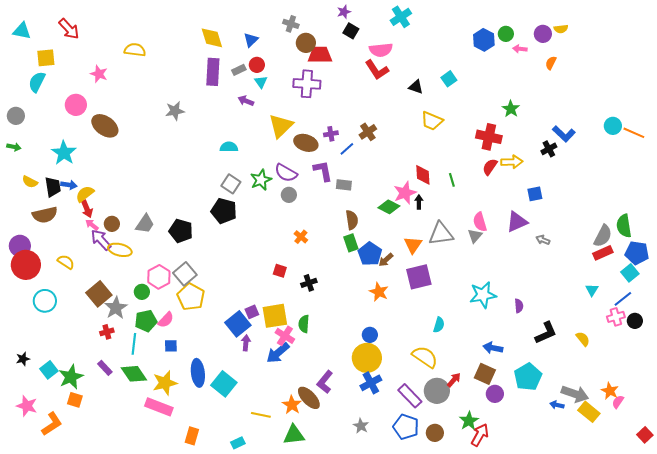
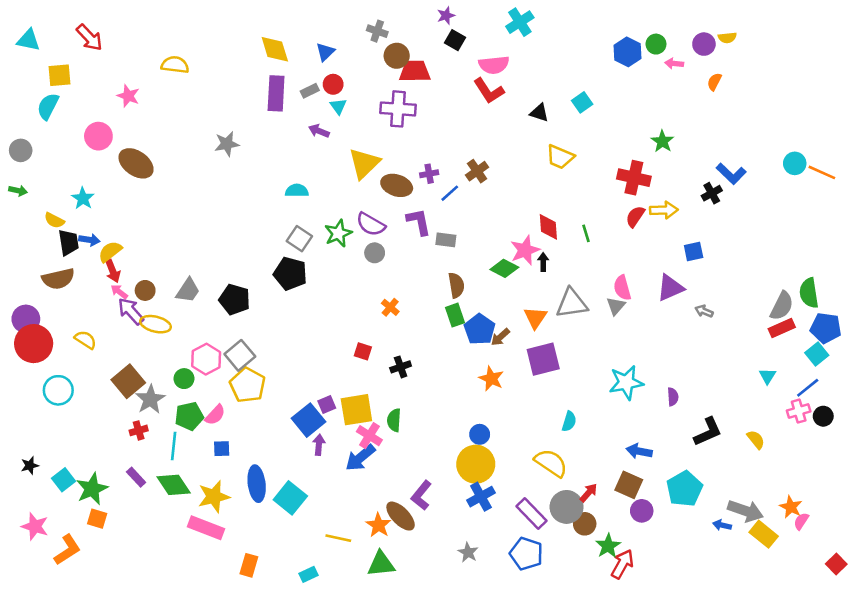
cyan star: (64, 153) -> (83, 198), size x0.7
yellow semicircle: (30, 182) -> (54, 220), moved
brown circle: (435, 433) -> (585, 524), moved

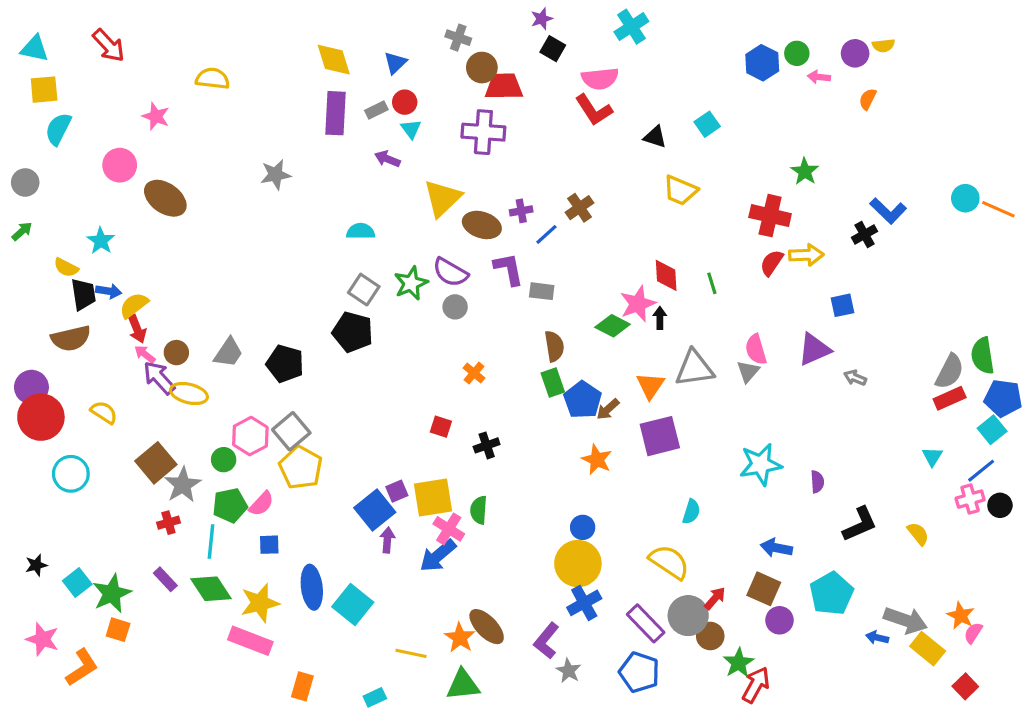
yellow square: (60, 75) -> (44, 90), moved
green arrow: (18, 191) -> (22, 231), turned -54
purple L-shape: (421, 495) -> (546, 641), moved
red square: (836, 564) -> (965, 686), moved

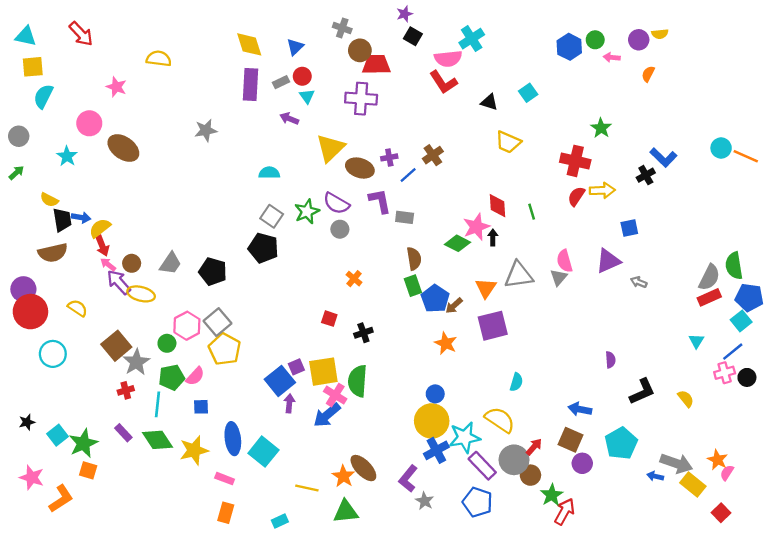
cyan cross: (631, 27) -> (472, 39), moved
cyan star: (101, 241) -> (67, 156), moved
cyan star: (761, 464) -> (465, 437), moved
green semicircle: (479, 510) -> (358, 381), size x1.5
pink rectangle: (250, 641) -> (225, 479), moved, size x0.6

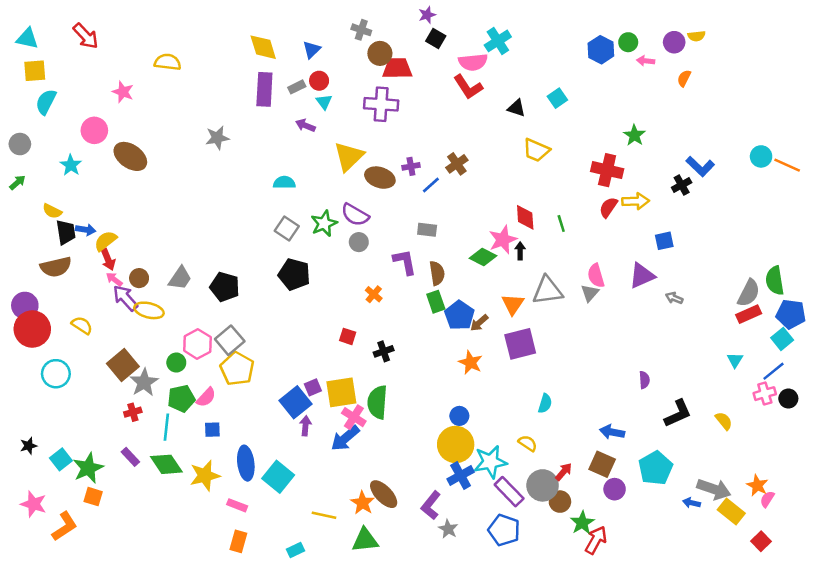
purple L-shape: (380, 201) -> (405, 262), moved
black pentagon: (263, 248) -> (294, 274), moved
yellow semicircle: (500, 420) -> (528, 443), size x0.6

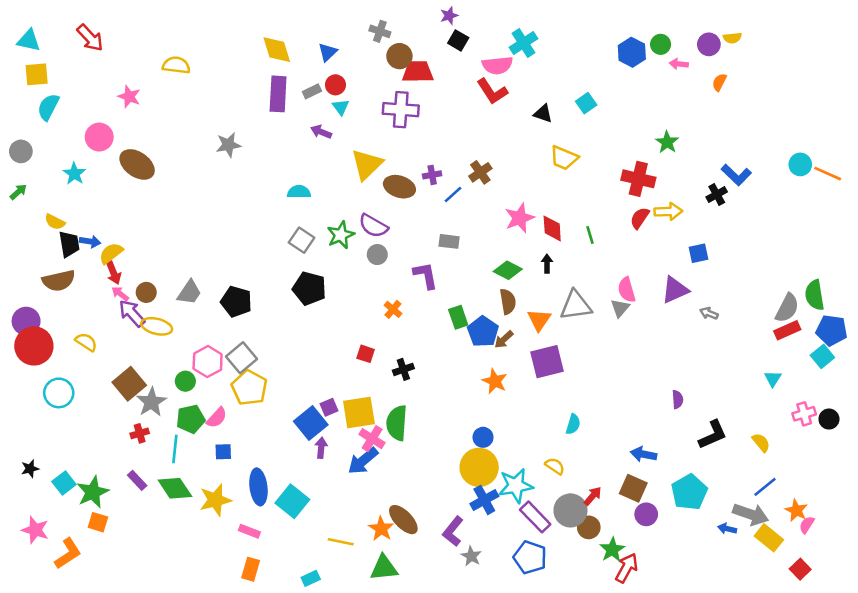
pink star: (503, 240) -> (520, 218), moved
brown semicircle: (437, 273) -> (508, 302), moved
blue line: (773, 371) -> (765, 487), moved

